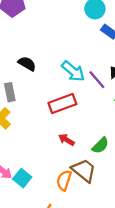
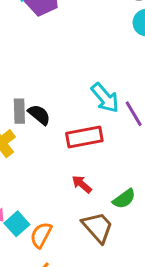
black semicircle: (27, 64) -> (39, 115), moved
orange semicircle: (64, 180) -> (41, 235), moved

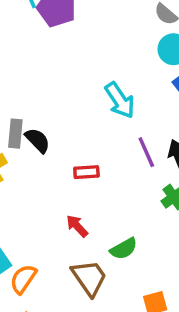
cyan arrow: (105, 98) -> (120, 100), moved
red rectangle: (84, 137) -> (86, 172), size x0.6

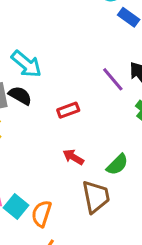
cyan arrow: (120, 100) -> (26, 64), moved
brown trapezoid: (89, 278) -> (96, 197), turned 40

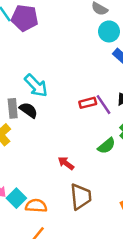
red rectangle: (68, 110) -> (88, 103), moved
green semicircle: (117, 165) -> (107, 146), moved
orange semicircle: (42, 214) -> (36, 206), turned 70

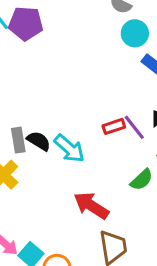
cyan arrow: (36, 86) -> (69, 149), moved
red arrow: (66, 163) -> (91, 206), size x1.6

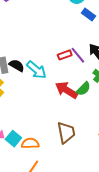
red arrow: (91, 206) -> (66, 90), moved

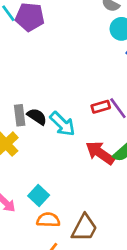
brown trapezoid: (66, 132) -> (84, 228), moved, turned 35
cyan square: (13, 139) -> (39, 196), moved

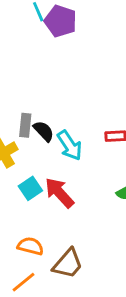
red arrow: (100, 153) -> (59, 193), moved
cyan square: (39, 196) -> (30, 188), moved

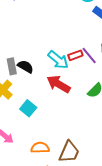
cyan arrow: (70, 145) -> (58, 60), moved
red arrow: (59, 193) -> (58, 84), moved

